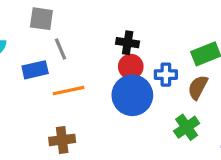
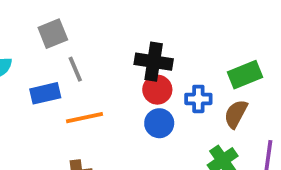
gray square: (41, 19) -> (53, 34), turned -30
black cross: (128, 43) -> (154, 62), size x1.4
blue circle: (132, 95) -> (159, 123), size x0.6

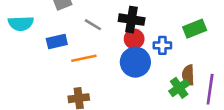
gray line: (75, 69) -> (93, 25), moved, turned -36
brown semicircle: (236, 114) -> (188, 75), moved, turned -30
blue circle: (159, 123) -> (135, 62), size x1.5

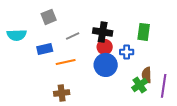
gray line: (93, 25) -> (73, 36), turned -56
green rectangle: (195, 29) -> (144, 32), moved, turned -60

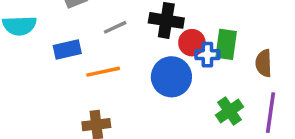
green rectangle: (144, 32) -> (226, 44), moved
red circle: (105, 47) -> (192, 43), moved
brown semicircle: (147, 75) -> (264, 63), moved

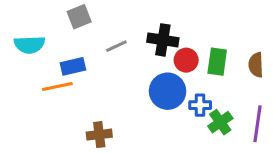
blue cross: (207, 55) -> (200, 105), moved
brown semicircle: (264, 63) -> (256, 65), moved
orange line: (103, 72) -> (57, 87), moved

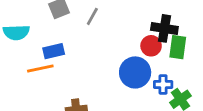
black cross: (163, 40) -> (164, 28), moved
gray line: (116, 46) -> (92, 16), moved, turned -36

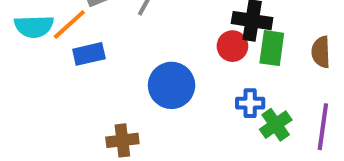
orange line: (40, 68) -> (69, 24), moved, turned -30
blue circle: (135, 72) -> (172, 85), moved

